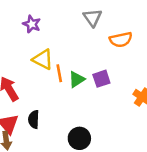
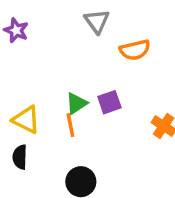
yellow triangle: (43, 59) -> (26, 120), moved
orange line: (59, 73) -> (70, 125), moved

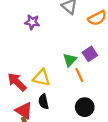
purple star: (16, 30) -> (32, 22), moved
orange line: (70, 125) -> (79, 75), moved

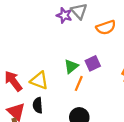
purple star: (32, 22) -> (64, 15), moved
orange line: (79, 75) -> (79, 83), turned 40

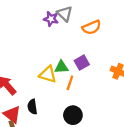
green triangle: (71, 66) -> (61, 67), turned 40
yellow triangle: (39, 80) -> (48, 74), moved

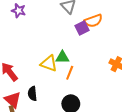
purple star: (51, 19) -> (19, 11), moved
purple square: (82, 63) -> (82, 28), moved

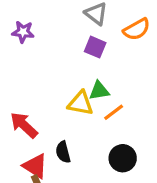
purple square: (82, 28) -> (95, 47), moved, turned -32
orange line: (70, 73) -> (114, 112), turned 40

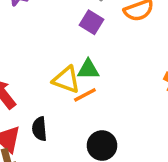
orange line: (114, 112) -> (85, 95), moved

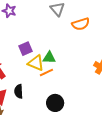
purple square: (91, 22) -> (26, 49), moved, turned 32

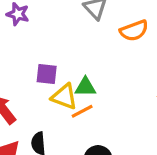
purple square: (26, 49) -> (47, 74), turned 32

